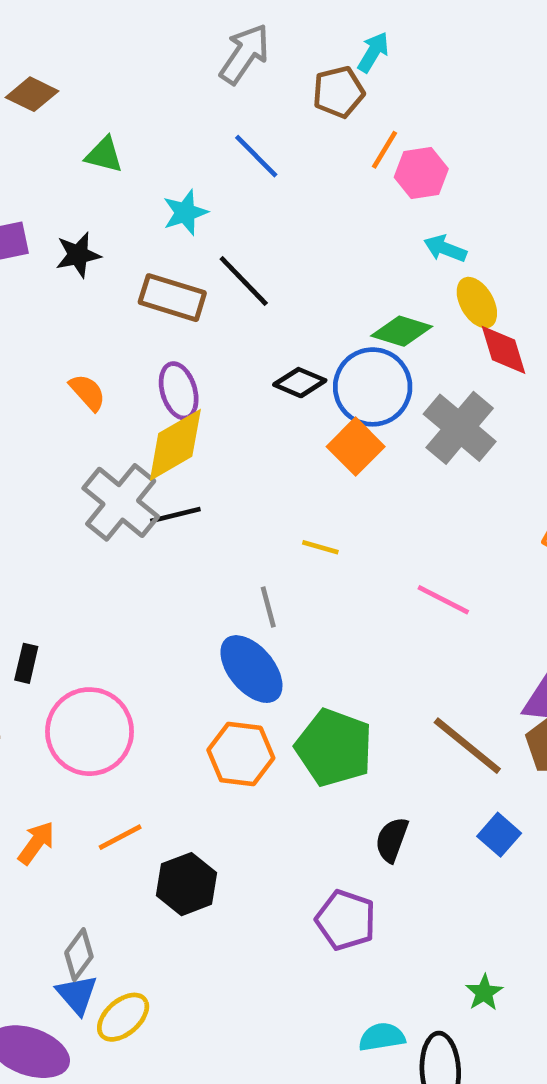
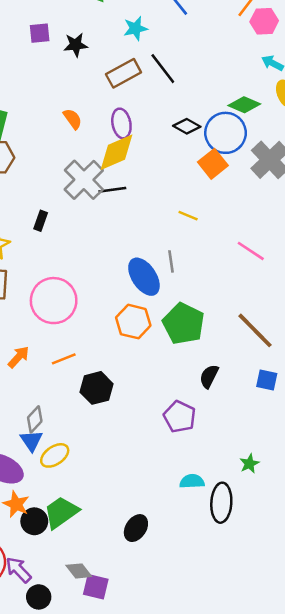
brown rectangle: (172, 298) -> (124, 73), turned -52
gray line: (268, 607) -> (171, 261), moved
black rectangle: (26, 663) -> (41, 221), moved
blue square: (499, 835) -> (267, 380), turned -35

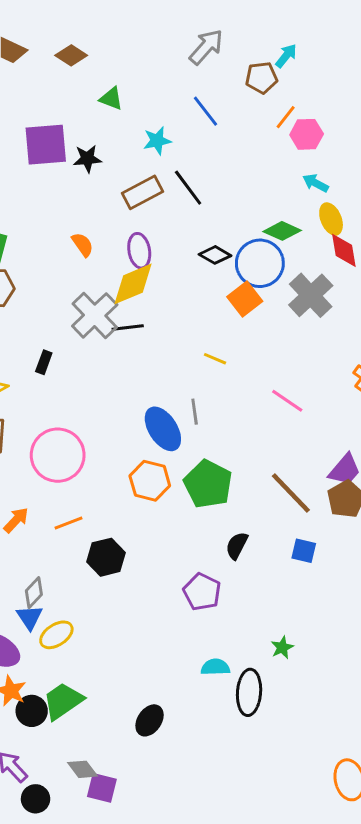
purple square: (40, 33) -> (46, 145), size x1.8

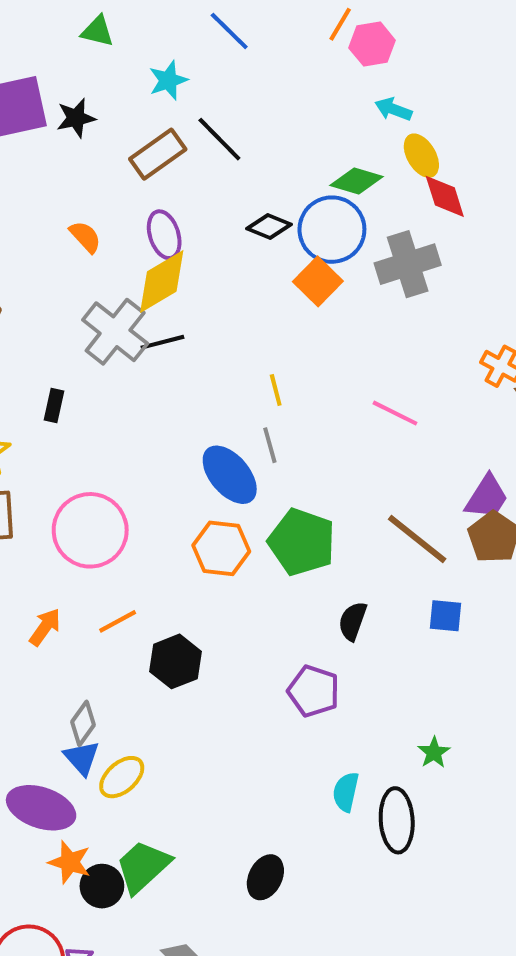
gray cross: (311, 295) -> (408, 264), turned 33
yellow line: (215, 359) -> (276, 390), moved, turned 60
cyan semicircle: (215, 667) -> (346, 792), turned -68

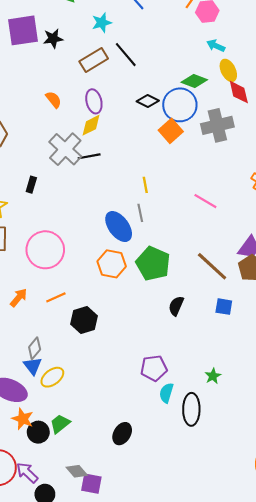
yellow diamond: (162, 281) -> (91, 125), size x0.7
purple pentagon: (314, 691) -> (154, 368), moved, turned -30
green trapezoid: (143, 867) -> (60, 424), size x0.7

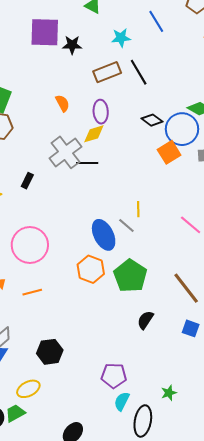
yellow line: (145, 185) -> (138, 209), moved
gray line: (140, 213) -> (126, 225), turned -48
black hexagon: (84, 320) -> (50, 352), moved
yellow ellipse: (52, 377) -> (28, 389), moved

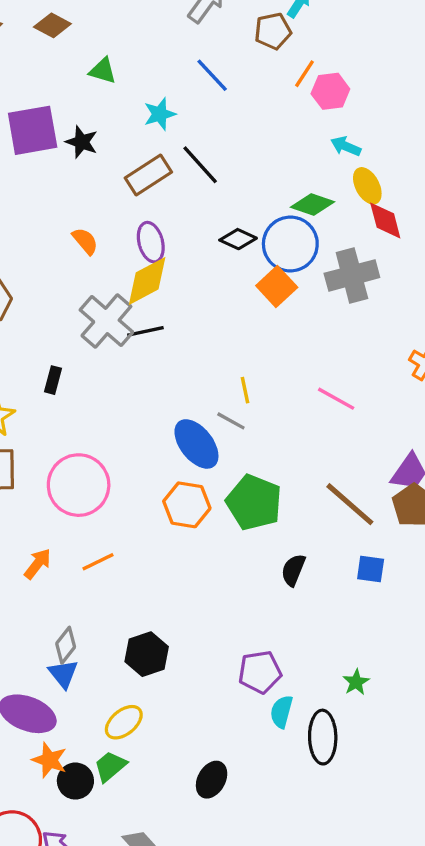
black star: (72, 45) -> (82, 142), turned 30
yellow diamond: (94, 134) -> (147, 281), size x1.4

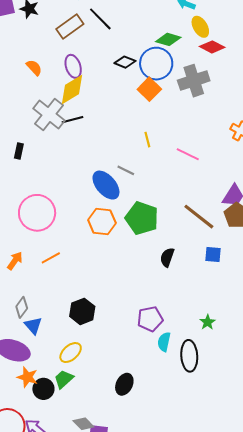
red diamond: (385, 221) -> (212, 47), turned -45
yellow line: (245, 390) -> (147, 140), moved
gray diamond: (66, 645) -> (22, 307), moved

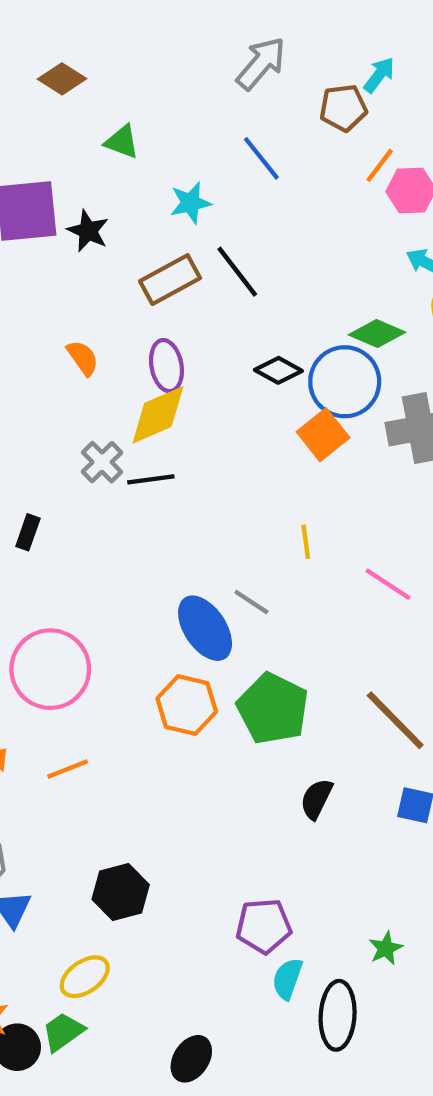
gray cross: (49, 114) -> (102, 462), size x0.6

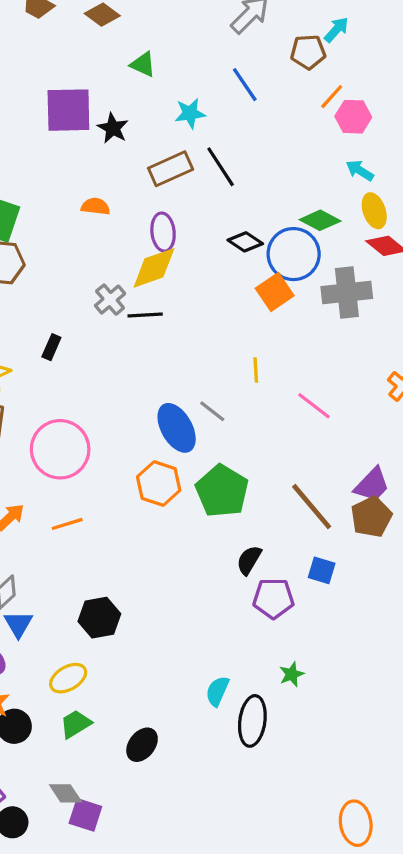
orange semicircle: (83, 358) -> (95, 206), moved, turned -52
purple pentagon: (264, 926) -> (273, 598), moved
green trapezoid: (63, 1032) -> (75, 724), moved

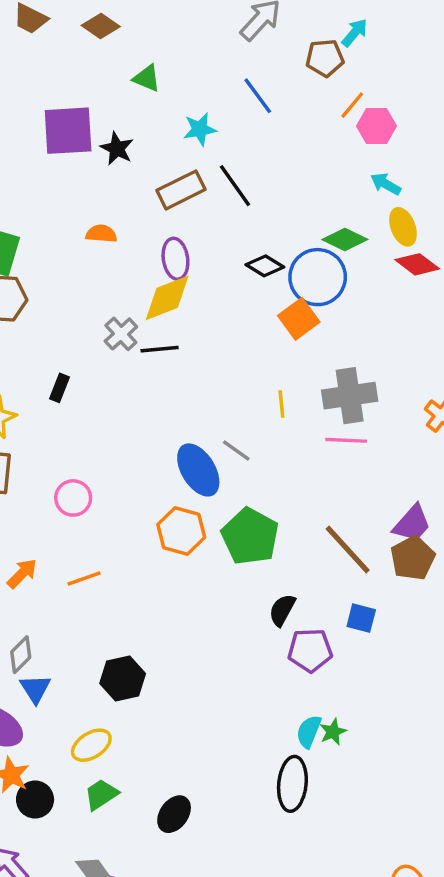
gray cross: (347, 292) -> (350, 396), moved
pink line: (314, 406) -> (346, 440), turned -33
pink circle: (60, 449) -> (73, 498), size x0.6
cyan semicircle: (217, 691) -> (309, 732), moved

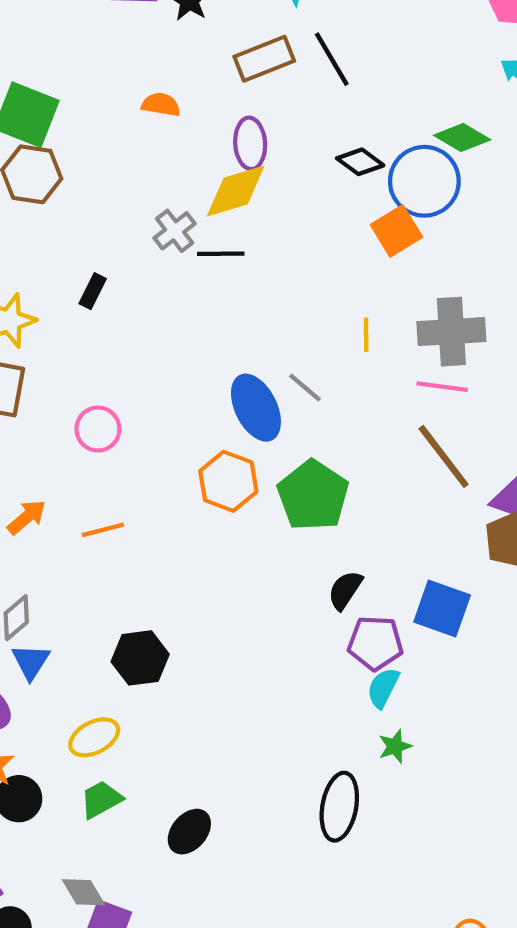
brown line: (348, 549) -> (444, 456), moved
blue square: (361, 618) -> (442, 608), size x1.5
cyan semicircle: (309, 732) -> (383, 688), moved

